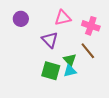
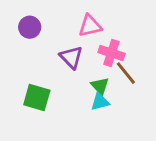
pink cross: (91, 26) -> (111, 53), moved
green square: (51, 71) -> (37, 97), moved

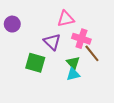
purple circle: (30, 27) -> (12, 24), moved
green square: (37, 97) -> (35, 63), moved

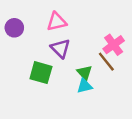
pink triangle: (66, 19) -> (57, 22), moved
pink cross: (81, 39) -> (114, 45), moved, turned 36

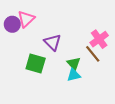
pink triangle: (57, 22) -> (26, 19), moved, turned -30

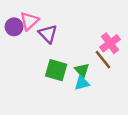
purple triangle: (53, 42) -> (48, 34), moved
green square: (36, 63) -> (56, 70), moved

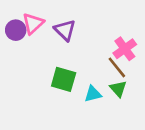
purple triangle: (48, 34) -> (65, 30), moved
green triangle: (82, 70) -> (118, 89), moved

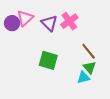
pink cross: (125, 49) -> (69, 21), moved
cyan triangle: (93, 94) -> (83, 77), moved

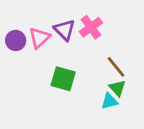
pink triangle: (25, 18) -> (39, 38), moved
purple circle: (12, 23) -> (16, 40), moved

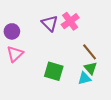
pink triangle: (39, 38) -> (15, 54), moved
green square: (63, 79) -> (54, 71), moved

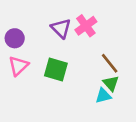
green square: (54, 71) -> (56, 70), moved

